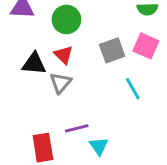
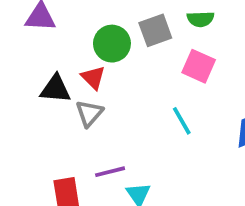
green circle: (66, 19) -> (112, 44), moved
gray square: (112, 50) -> (155, 30), moved

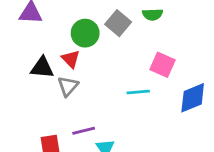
gray square: (155, 30) -> (118, 23), turned -30
pink square: (199, 66) -> (163, 65), moved
cyan line: (182, 121) -> (138, 92), turned -65

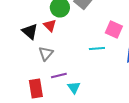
black triangle: (42, 68) -> (30, 31), turned 36
gray triangle: (68, 86) -> (46, 53), moved

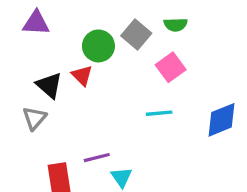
pink square: (114, 29) -> (171, 67), moved, turned 30
gray triangle: (46, 53) -> (34, 118), moved

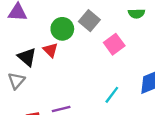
green semicircle: (176, 25) -> (137, 14), moved
cyan line: (159, 113) -> (112, 95), moved, turned -48

